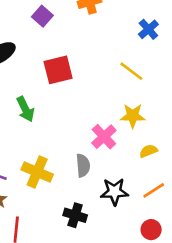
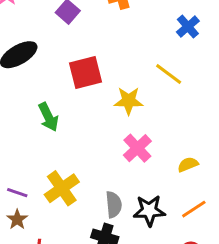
yellow star: (133, 116) -> (129, 101), moved
gray semicircle: (83, 165) -> (114, 205), moved
yellow cross: (37, 172) -> (62, 188), turned 32

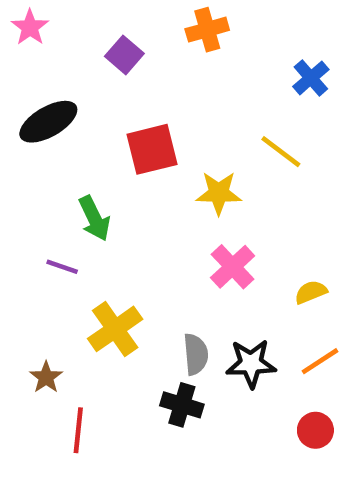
purple line: (17, 193) -> (62, 267), moved

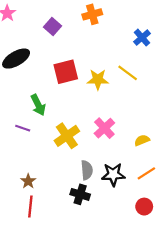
yellow star: (219, 193) -> (98, 80), moved
yellow cross: (115, 329) -> (67, 136), moved
brown star: (46, 377) -> (28, 181), moved

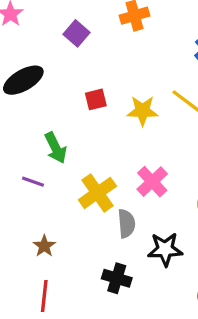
red square: (66, 72) -> (96, 99), size x0.6
gray semicircle: (87, 170) -> (126, 224), moved
brown star: (28, 181) -> (44, 246), moved

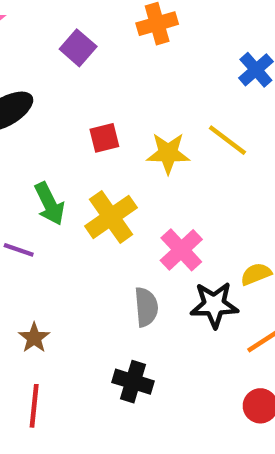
yellow cross: (97, 193) -> (111, 217), moved
black star: (165, 249) -> (214, 305), moved

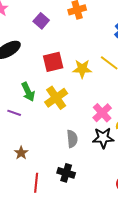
red square: (104, 138) -> (53, 62), size x1.5
pink cross: (181, 250) -> (102, 113), moved
red line: (34, 406) -> (36, 183), moved

